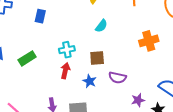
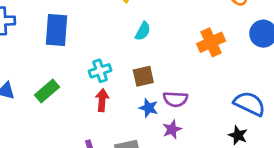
blue rectangle: (40, 16) -> (57, 30), size x1.6
blue star: (90, 81) -> (149, 108), moved
purple star: (138, 100) -> (172, 129), moved

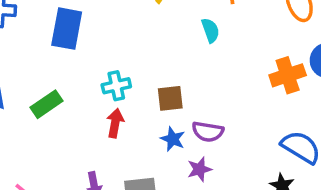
cyan semicircle: (143, 31) -> (210, 30), moved, turned -54
orange cross: (211, 42) -> (288, 75), moved

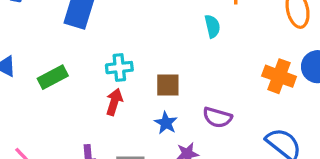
orange cross: (288, 75) -> (279, 76), turned 32
purple semicircle: (208, 132) -> (217, 117), moved

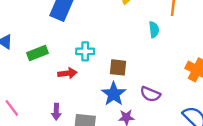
red arrow: (114, 102) -> (67, 73), moved, turned 60
blue star: (166, 123) -> (114, 94), size x1.5

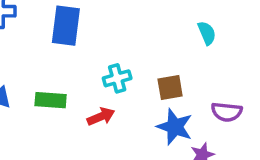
cyan semicircle: (154, 30) -> (207, 33), moved
green rectangle: (38, 53) -> (51, 100), turned 42

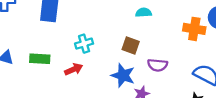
cyan semicircle: (207, 33) -> (144, 13), turned -70
brown square: (170, 88) -> (131, 46), moved, turned 30

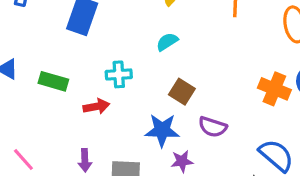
cyan semicircle: (144, 13) -> (167, 42), moved, turned -42
blue star: (123, 75) -> (162, 130), turned -30

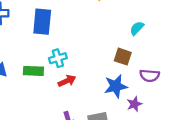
cyan semicircle: (167, 42) -> (137, 28), moved
cyan cross: (119, 74) -> (58, 58), moved

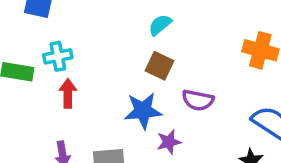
cyan semicircle: (137, 28) -> (160, 25), moved
red arrow: (67, 81) -> (68, 93), turned -72

